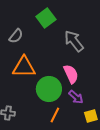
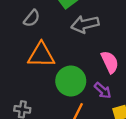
gray arrow: (74, 41) -> (85, 24), moved, turned -65
pink semicircle: (71, 74) -> (110, 62), moved

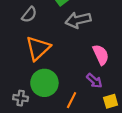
orange triangle: (41, 55) -> (38, 48), turned -44
green circle: (71, 81) -> (44, 83), moved

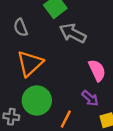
gray semicircle: (29, 15) -> (21, 28), turned 119
gray arrow: (78, 20) -> (73, 33), turned 40

